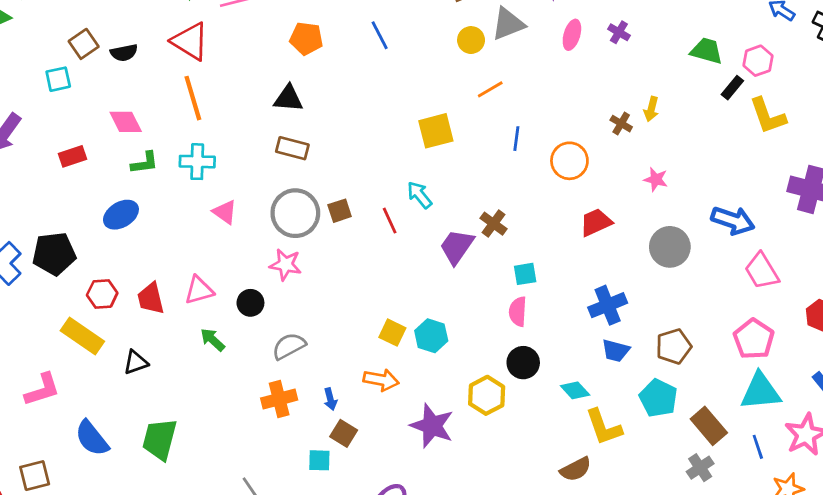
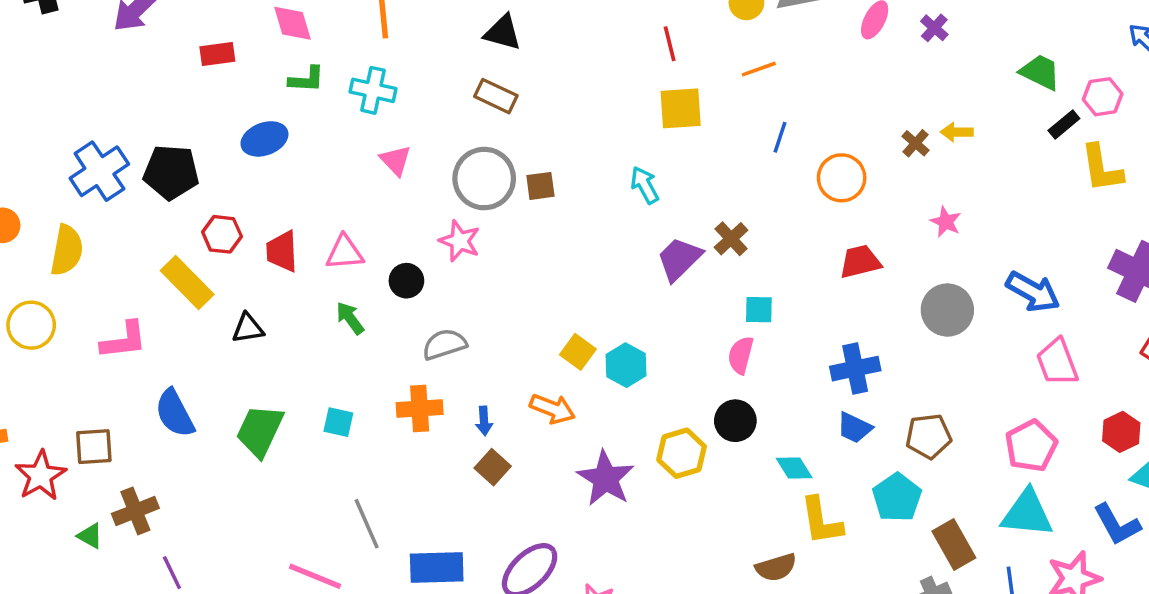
yellow arrow: (651, 109) -> (957, 132), turned 65
red line: (390, 221) -> (670, 44), moved
cyan square: (319, 460) -> (338, 422), moved

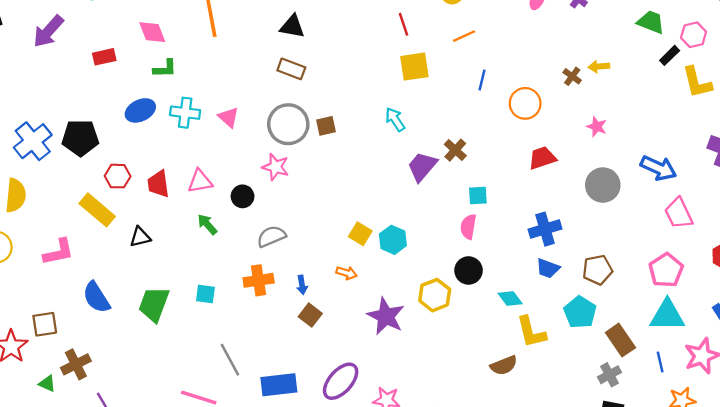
cyan cross: (373, 90) -> (185, 113), moved
orange arrow: (552, 409) -> (347, 273), size x0.7

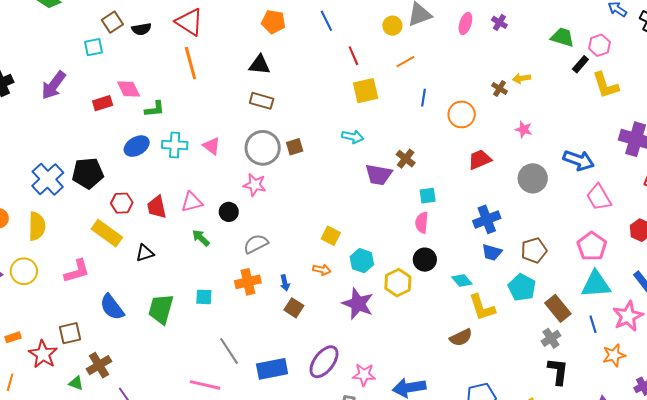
pink diamond: (152, 32) -> (129, 89), moved
cyan arrow: (395, 119) -> (353, 137), turned 140
purple trapezoid: (422, 166) -> (379, 175), turned -116
cyan hexagon: (393, 240) -> (362, 261), moved

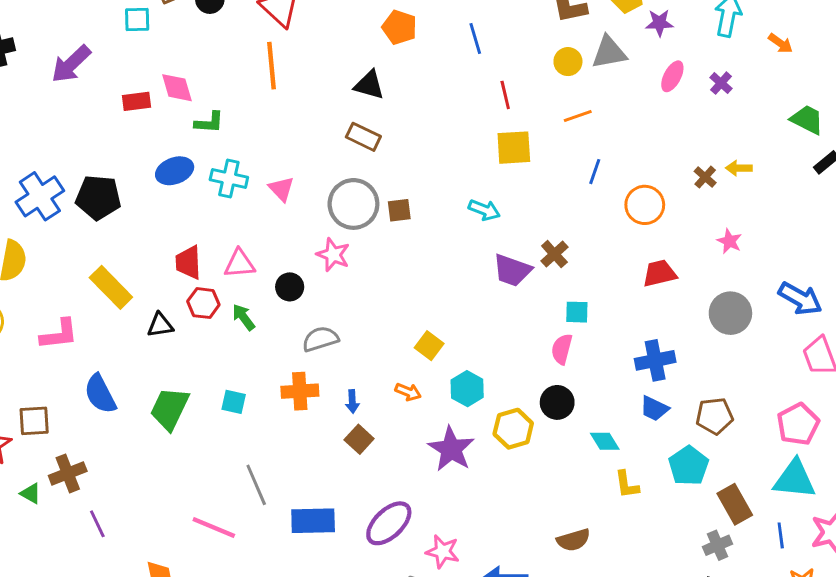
red hexagon: (122, 203) -> (203, 303), moved
yellow L-shape: (482, 307) -> (627, 485), size x0.7
brown semicircle: (461, 337) -> (573, 540), moved

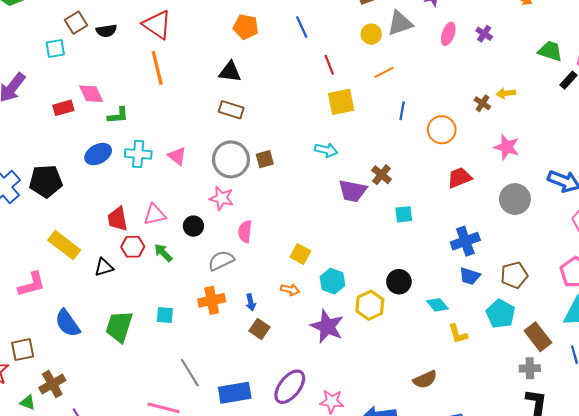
pink star: (729, 241) -> (507, 147), size x1.4
pink semicircle: (562, 349) -> (245, 232), moved
gray cross: (718, 545) -> (530, 368), turned 30

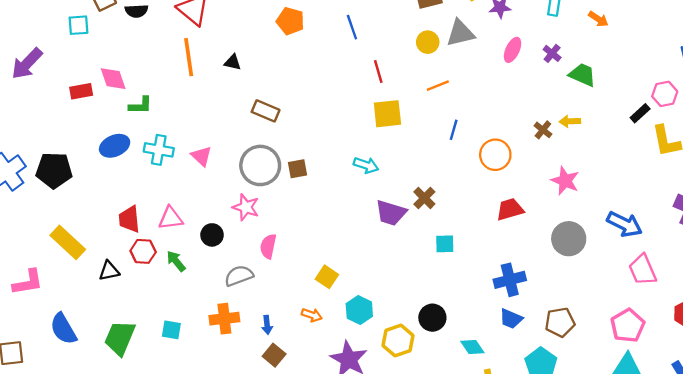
green trapezoid: (550, 51) -> (582, 75), moved
black triangle: (230, 72) -> (233, 62), moved, size x0.7

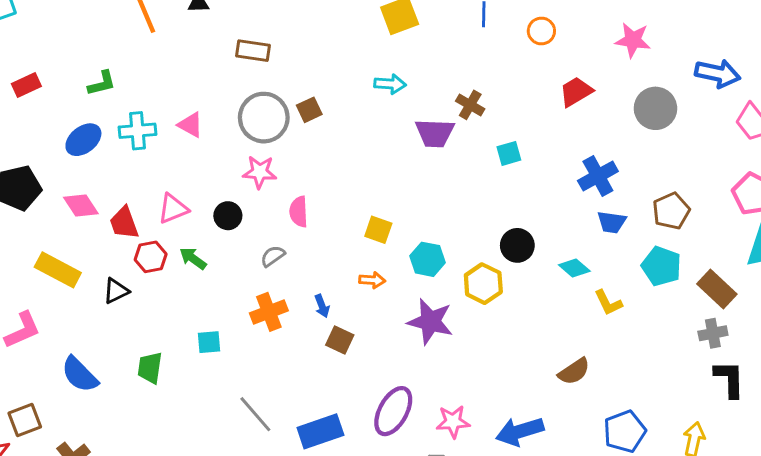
pink diamond: (113, 79) -> (81, 206), moved
orange circle: (495, 155) -> (541, 31), size x0.7
gray semicircle: (239, 276) -> (273, 256), size x0.7
green trapezoid: (120, 338) -> (150, 368), size x0.7

